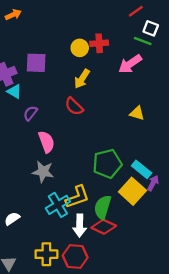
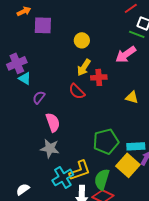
red cross: (99, 43) -> (99, 77), moved
purple square: (36, 63) -> (43, 25), moved
cyan rectangle: (142, 169) -> (136, 146), turned -42

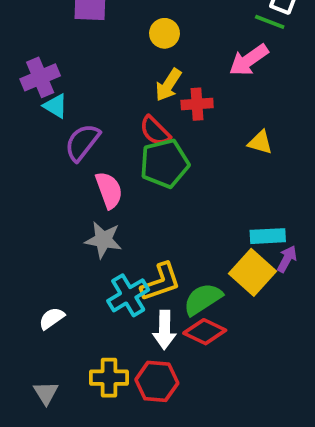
purple semicircle: (39, 97) -> (82, 142), size x1.5
green pentagon: (106, 141) -> (165, 163), moved
green semicircle: (102, 179) -> (203, 299), turned 40

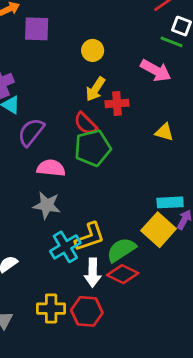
pink arrow: (249, 60) -> (156, 71), turned -116
pink semicircle: (109, 190) -> (51, 168), turned -64

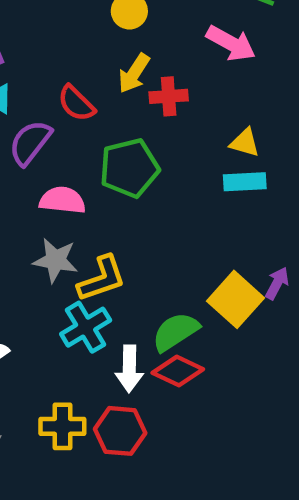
red semicircle: (85, 124) -> (76, 103), moved
cyan rectangle: (170, 202) -> (245, 182), moved
yellow L-shape: (90, 237) -> (102, 279), moved

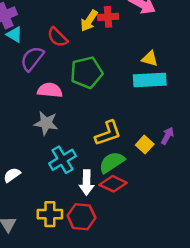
red cross: (169, 96) -> (108, 17), moved
cyan rectangle: (245, 182) -> (150, 80), size x1.4
yellow L-shape: (102, 279) -> (108, 133), moved
yellow square: (236, 299) -> (145, 145), size x0.6

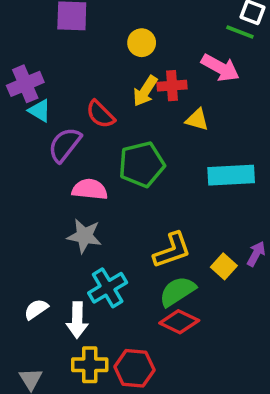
yellow triangle: (150, 59) -> (197, 120), moved
white arrow: (87, 183) -> (77, 320), moved

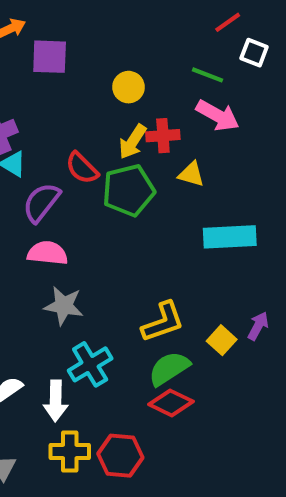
green line: (240, 32) -> (207, 75), moved
green pentagon: (142, 164) -> (129, 190), moved
pink semicircle: (90, 189) -> (48, 253), moved

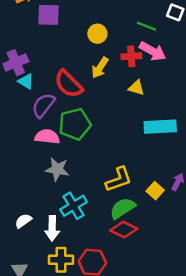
red cross: (163, 136) -> (131, 56), moved
red semicircle: (82, 168) -> (69, 84), size x1.4
green pentagon: (129, 190) -> (75, 124), moved

